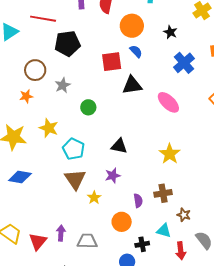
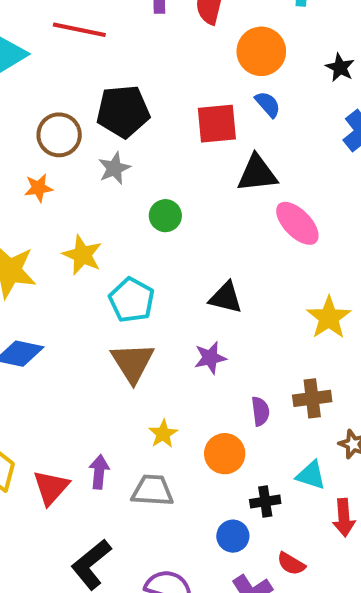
black pentagon: (67, 44) -> (123, 111), moved
pink ellipse: (168, 102) -> (297, 223), moved
yellow star: (94, 198) -> (163, 434), moved

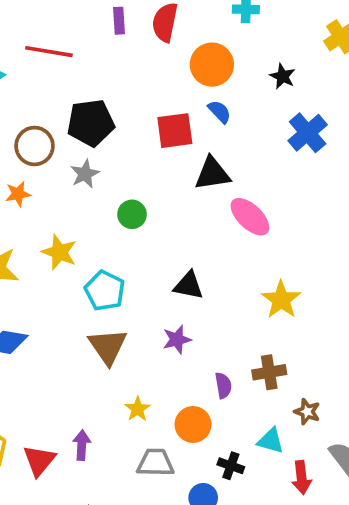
gray trapezoid: (152, 490) -> (155, 463), moved
black cross: (265, 501) -> (231, 466), turned 30

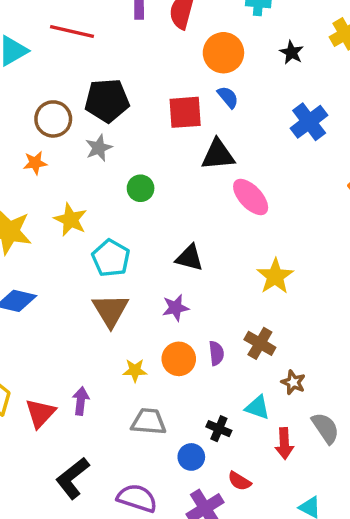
black star: (283, 76) -> (292, 52), moved
brown cross: (269, 372) -> (260, 343), turned 36
yellow star: (138, 409) -> (135, 370), turned 30
orange circle: (193, 424) -> (179, 359), moved

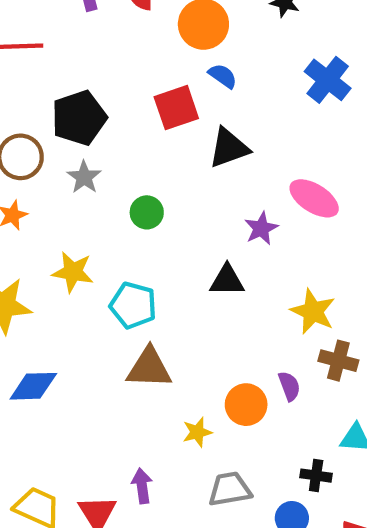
pink ellipse: (251, 197) -> (314, 198), moved
yellow star: (275, 276) -> (313, 312), moved
purple star: (175, 308) -> (261, 228), moved
brown triangle: (110, 310) -> (149, 368), turned -42

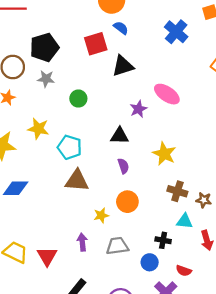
gray star: (84, 177) -> (46, 79), turned -30
brown cross: (338, 361) -> (177, 191), moved
purple semicircle: (289, 386) -> (123, 166), moved
purple arrow: (142, 486) -> (82, 242), moved

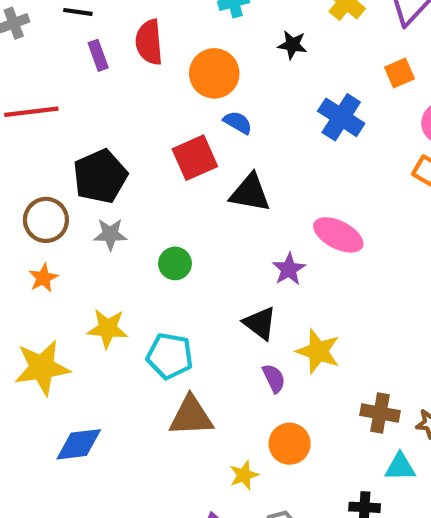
black triangle: (123, 66) -> (250, 193), turned 35
black triangle: (120, 136) -> (260, 323), turned 42
yellow star: (164, 154) -> (318, 351), moved

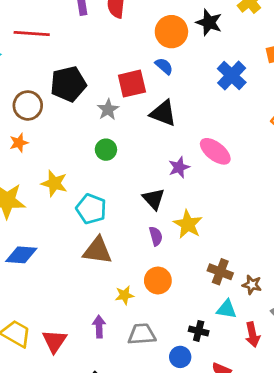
black star: (292, 45) -> (209, 23), size x1.4
orange circle: (214, 73) -> (171, 32), moved
gray star: (110, 234) -> (108, 110), moved, turned 30

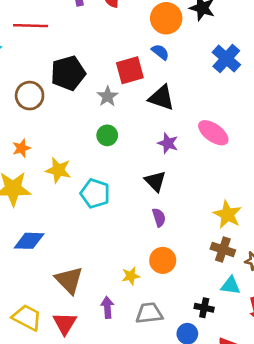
orange star: (19, 143) -> (21, 148), moved
purple star: (179, 167) -> (168, 143), moved, turned -30
yellow star: (188, 224) -> (227, 214), moved
brown triangle: (97, 250) -> (69, 280), moved, turned 40

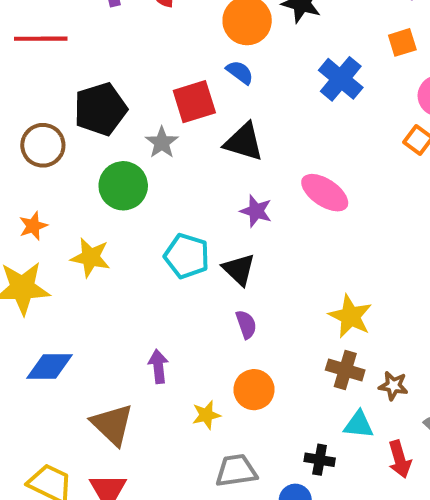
green circle: (107, 135) -> (123, 186), moved, size x1.5
cyan pentagon: (95, 193) -> (187, 256), moved
purple arrow: (107, 307) -> (158, 366), moved

